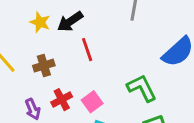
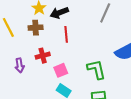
brown cross: (44, 66) -> (36, 28), moved
red cross: (62, 100) -> (43, 56), moved

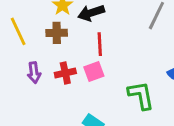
purple arrow: (20, 65) -> (34, 73), moved
pink square: (61, 70) -> (94, 72), moved

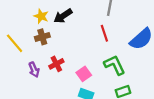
red line: (100, 44) -> (104, 33), moved
pink square: (94, 72) -> (84, 74), moved

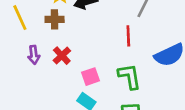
red cross: (56, 64) -> (62, 56), turned -32

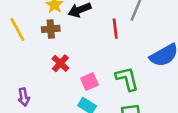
red line: (128, 36) -> (115, 29), moved
purple arrow: (34, 55) -> (24, 97), moved

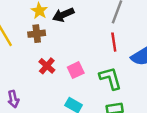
red line: (115, 29) -> (114, 42), moved
pink square: (89, 82) -> (76, 70), moved

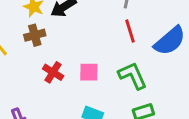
pink square: (76, 70) -> (89, 72), turned 35

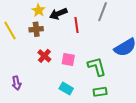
red line: (130, 31) -> (77, 25), moved

